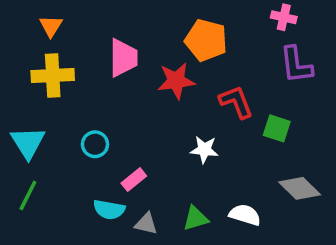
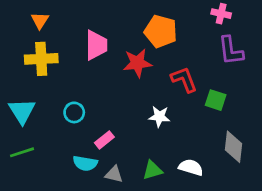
gray diamond: (300, 188) -> (233, 147), turned 52
green line: (28, 195) -> (22, 152), turned 45

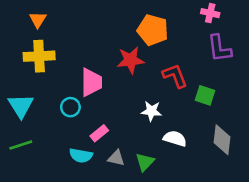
pink trapezoid: (96, 45) -> (91, 82), moved
white semicircle: (191, 167) -> (175, 138), moved
green triangle: (152, 170) -> (145, 162), turned -30
gray triangle: (114, 174) -> (116, 158), moved

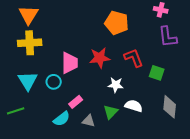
orange triangle: (38, 20) -> (29, 15), size x1.5
red star: (131, 60) -> (100, 58), moved
cyan triangle: (21, 106) -> (28, 81), moved
cyan semicircle: (81, 155) -> (62, 119), turned -48
green triangle: (145, 162) -> (111, 112), moved

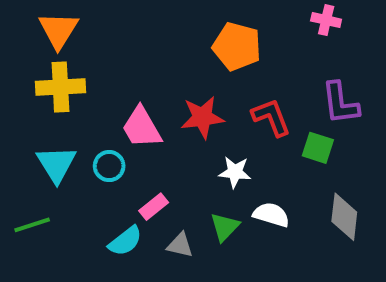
purple L-shape: (168, 37) -> (340, 103), moved
pink trapezoid: (70, 63) -> (142, 127), turned 150

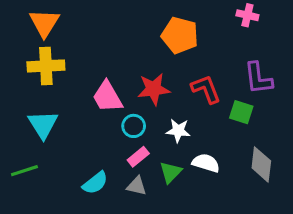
cyan circle: (109, 166) -> (134, 126), moved
pink rectangle: (154, 207) -> (138, 157), moved

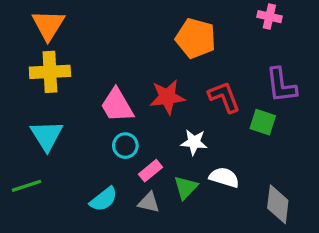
cyan circle: (134, 126) -> (125, 146), moved
gray diamond: (261, 164) -> (278, 204), moved

